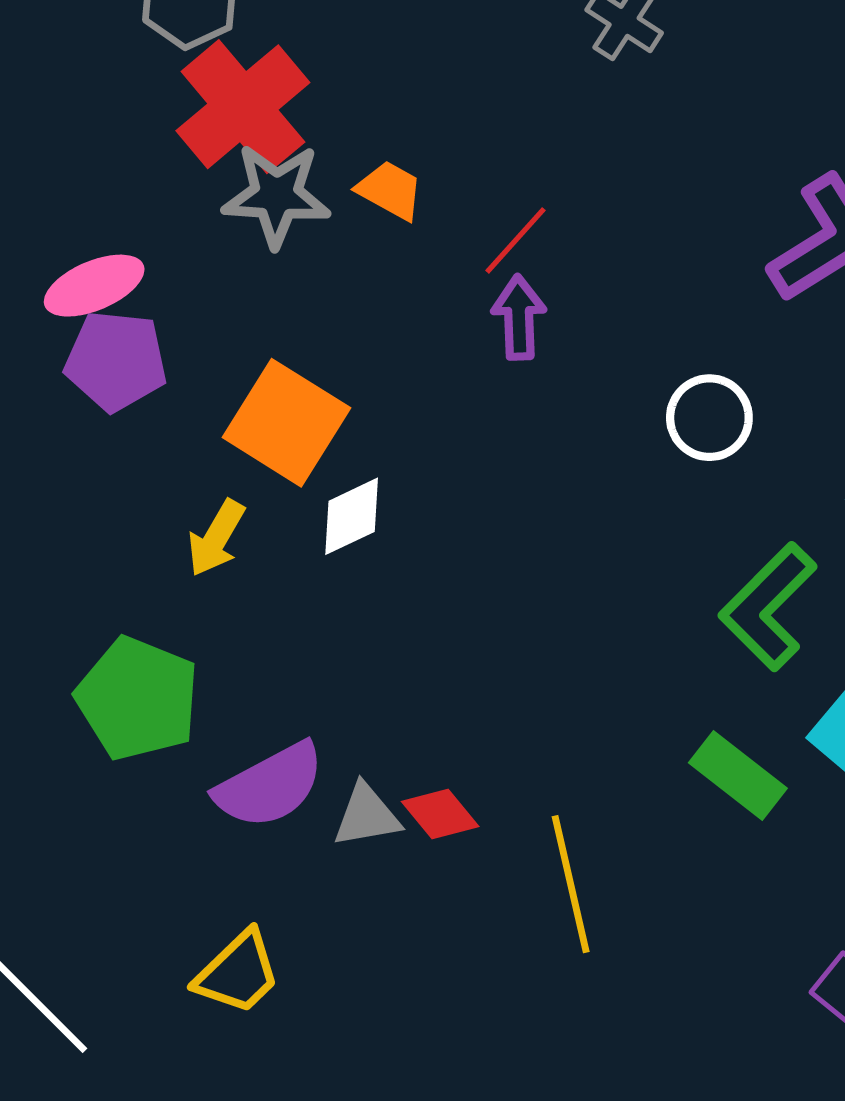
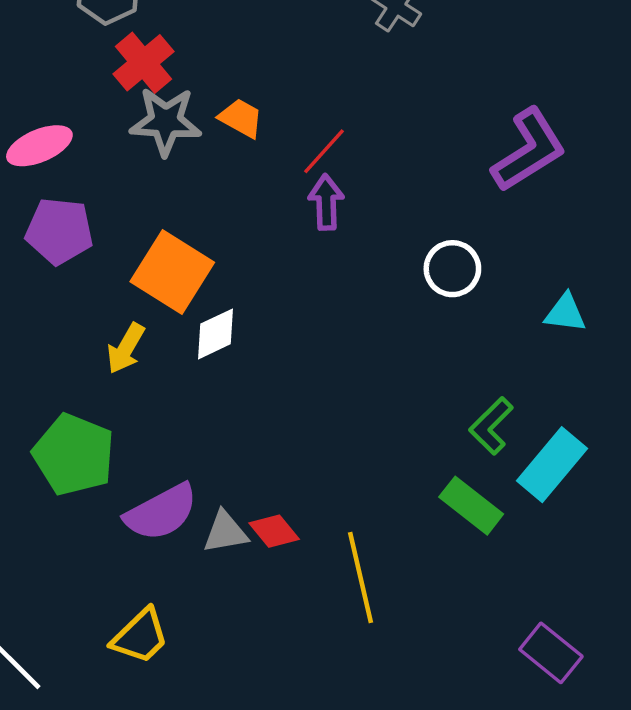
red cross: (243, 107) -> (143, 63), size x0.7
pink ellipse: (94, 286) -> (39, 146), moved
green L-shape: (768, 607) -> (491, 426), moved, size x0.7

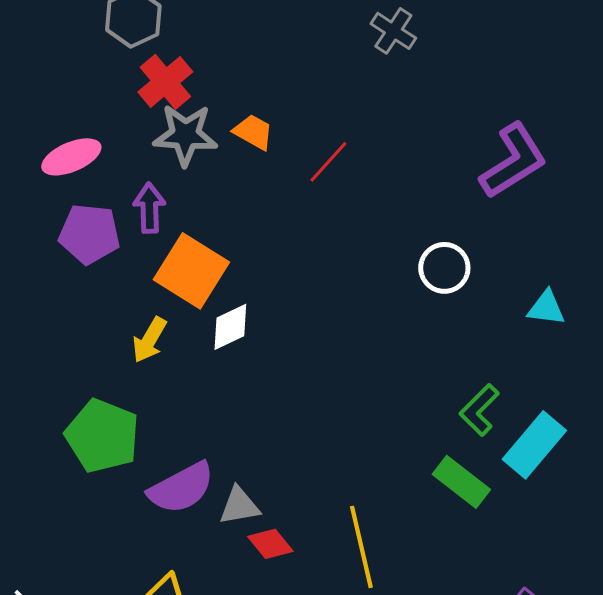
purple arrow: (326, 202) -> (149, 208), moved
red diamond: (274, 531) -> (270, 544), moved

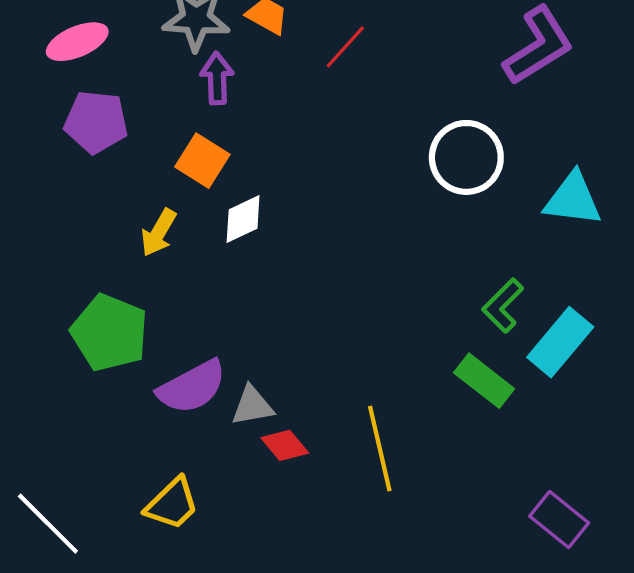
purple arrow: (149, 208) -> (217, 78), moved
white circle: (444, 268) -> (466, 157), size x1.4
orange square: (191, 271) -> (202, 161), size x0.7
cyan triangle: (546, 308) -> (573, 199), size x1.5

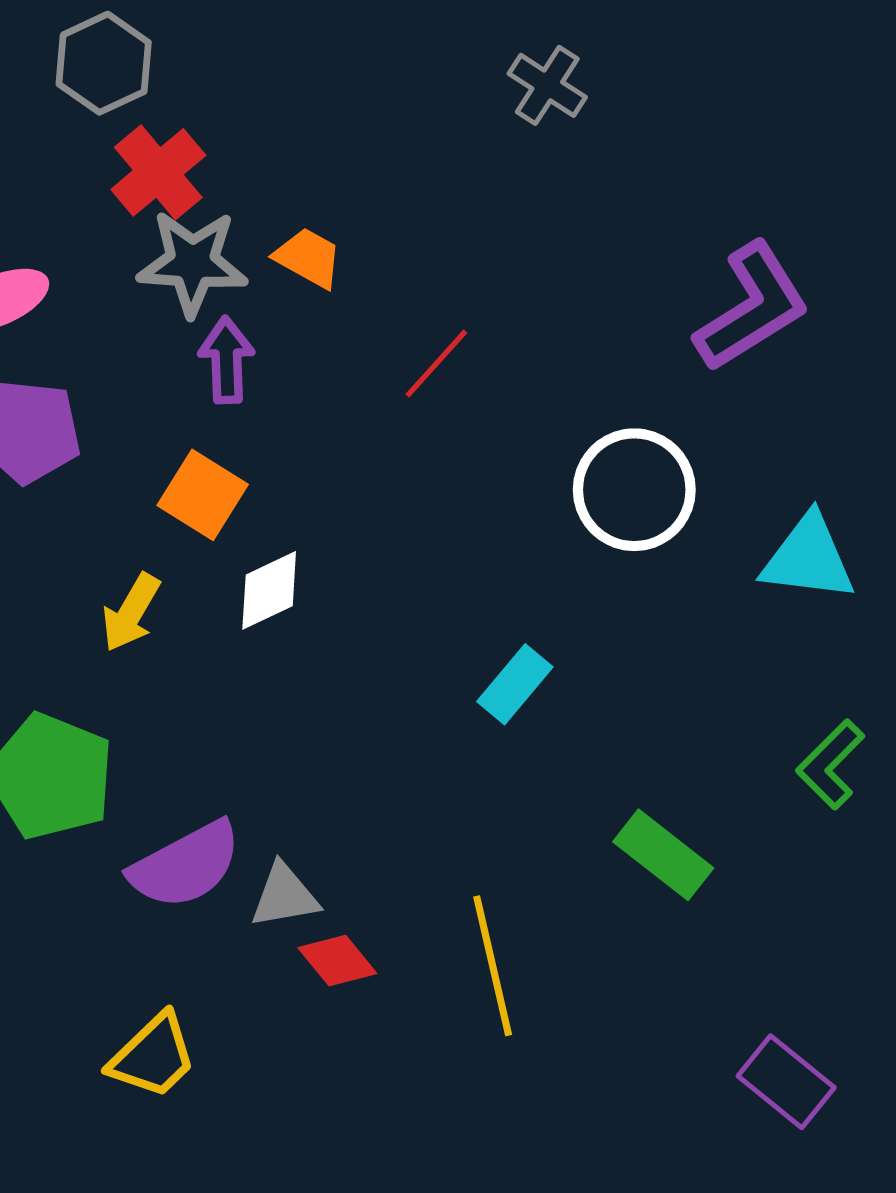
red line: (345, 47) -> (436, 363), moved
green L-shape: (503, 306) -> (830, 764), moved
cyan rectangle: (560, 342) -> (515, 684), moved, size x0.7

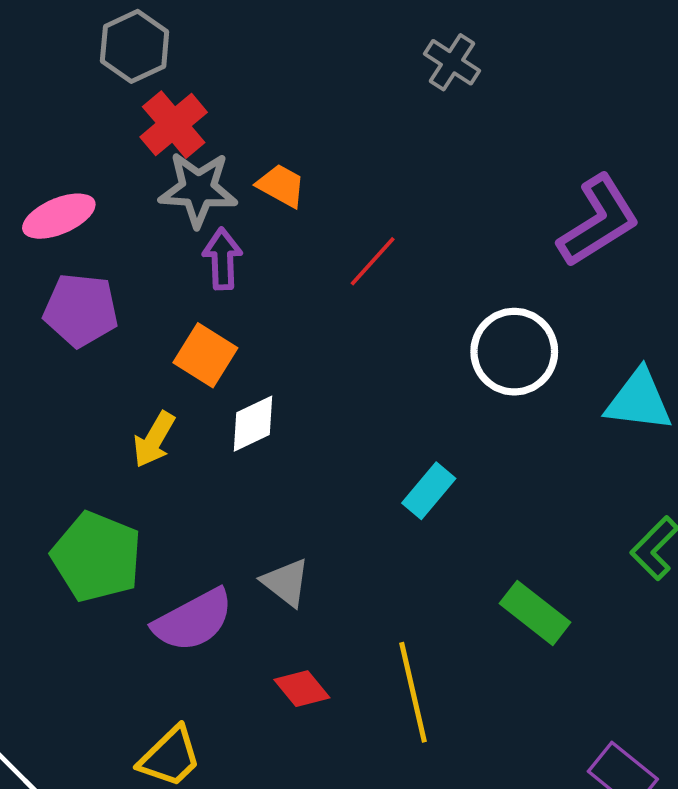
gray triangle: (285, 896) -> (286, 582), moved, turned 48

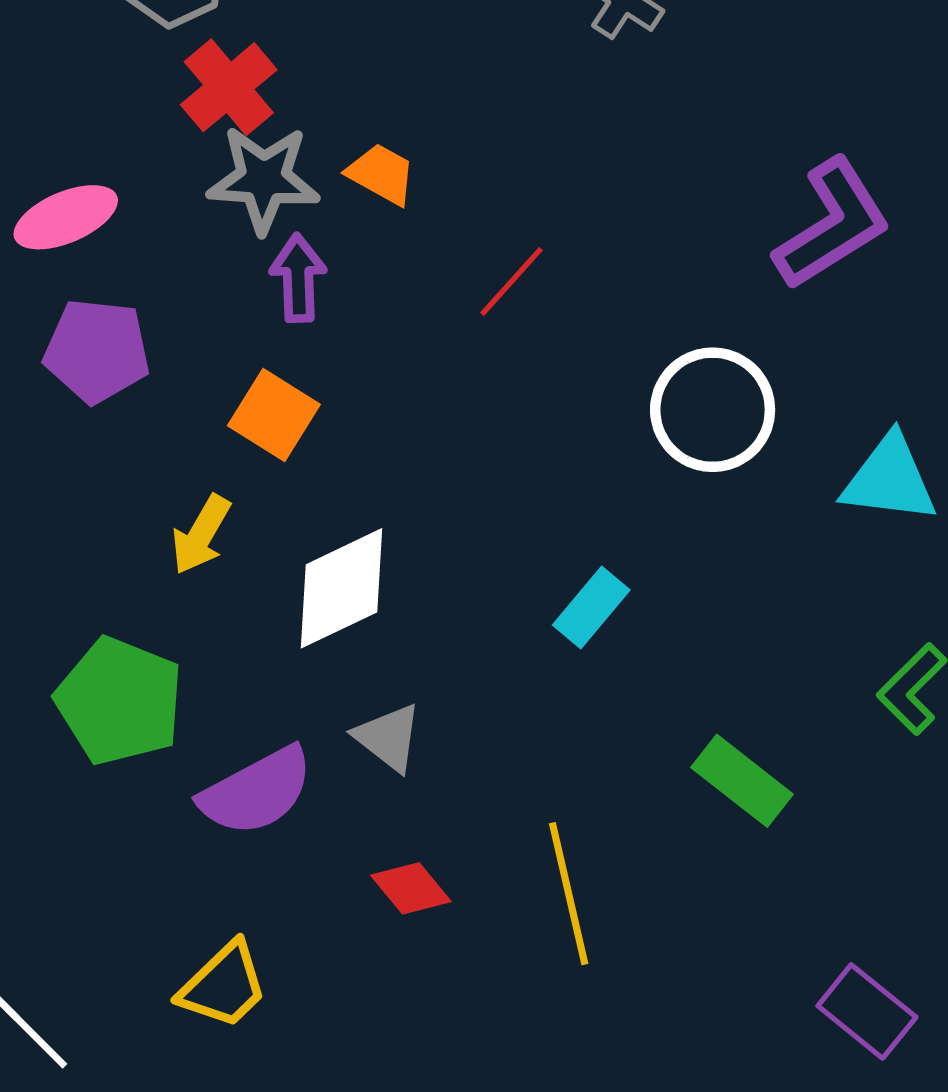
white diamond: (253, 424) -> (341, 588), moved, size x1.5

